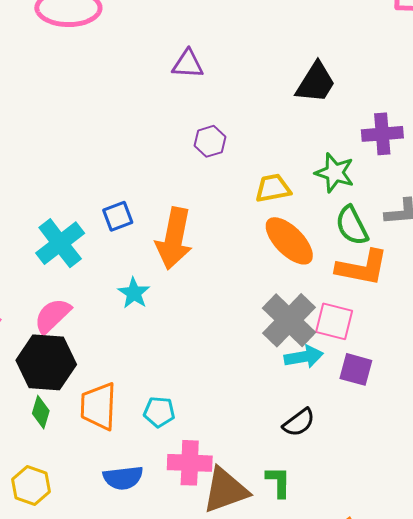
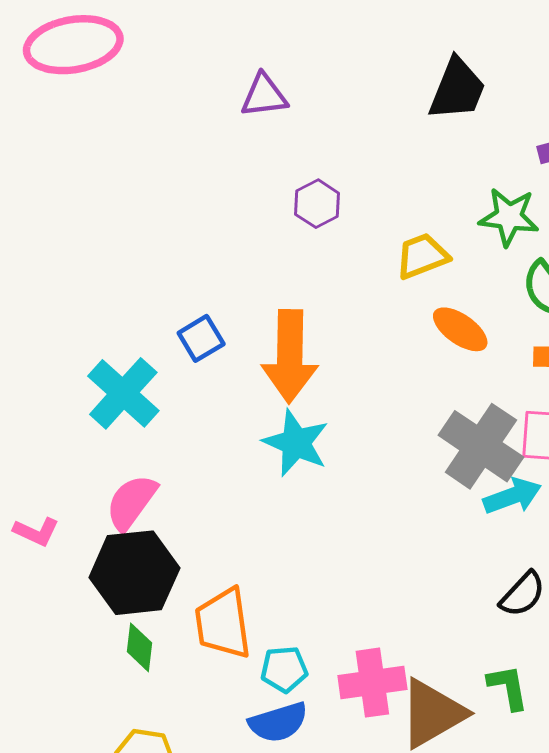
orange ellipse: (289, 241) -> (460, 329), size x0.7
cyan star: (134, 293) -> (296, 443), moved, size x1.4
cyan pentagon: (159, 412) -> (284, 669), moved

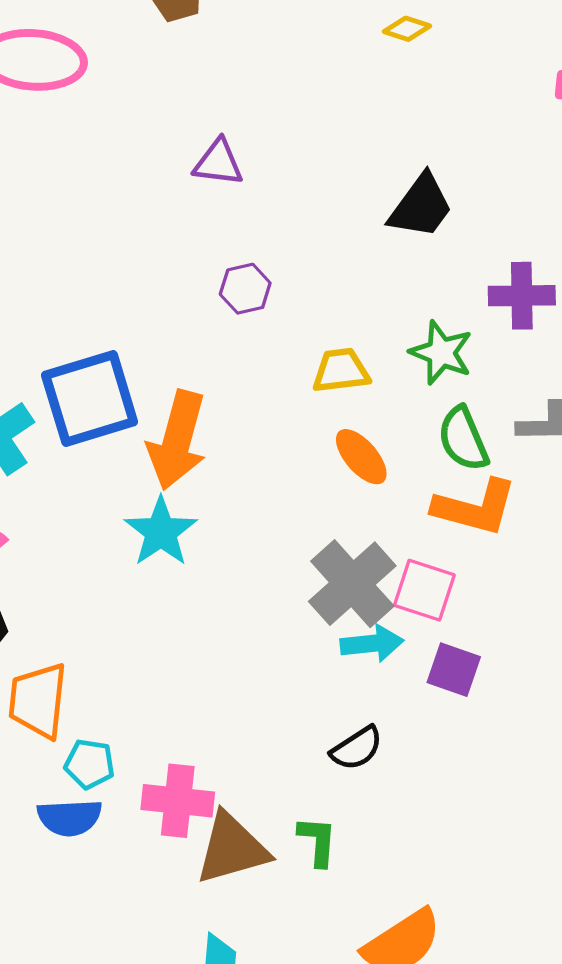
blue square: (201, 338) -> (90, 399), size x2.0

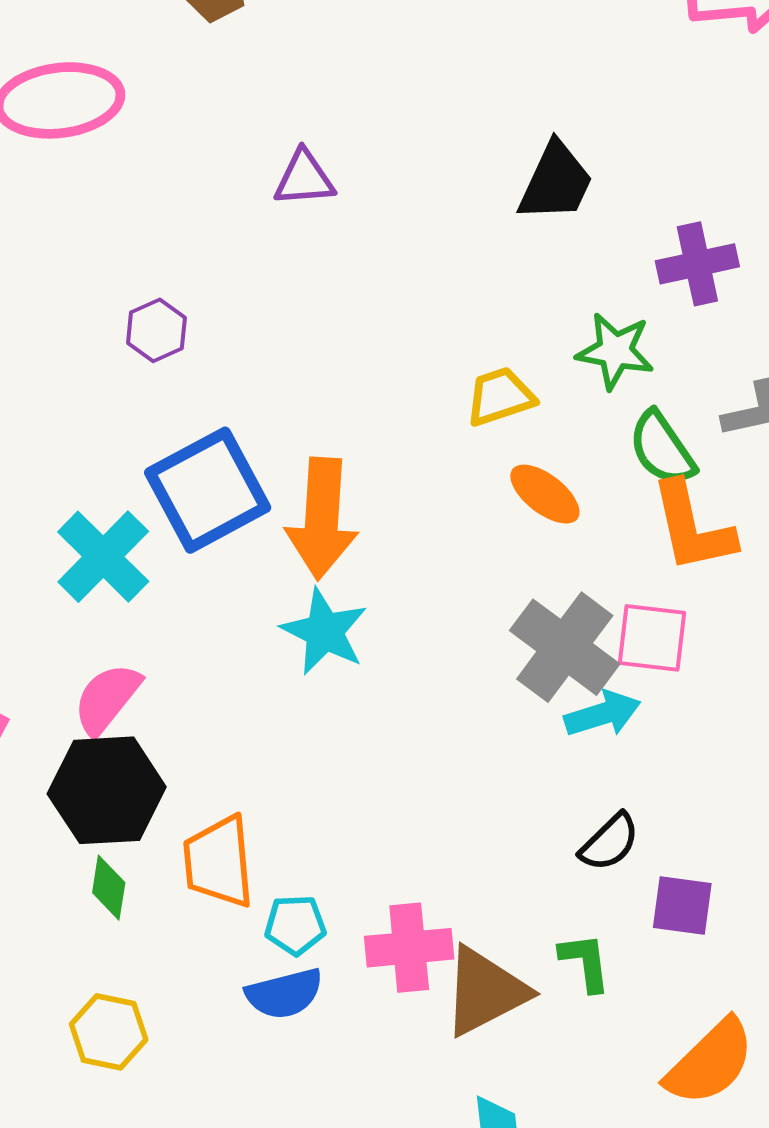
purple hexagon: (245, 289) -> (156, 330), moved
orange L-shape: (475, 507) -> (692, 527), turned 74
purple square: (454, 670) -> (682, 906), moved

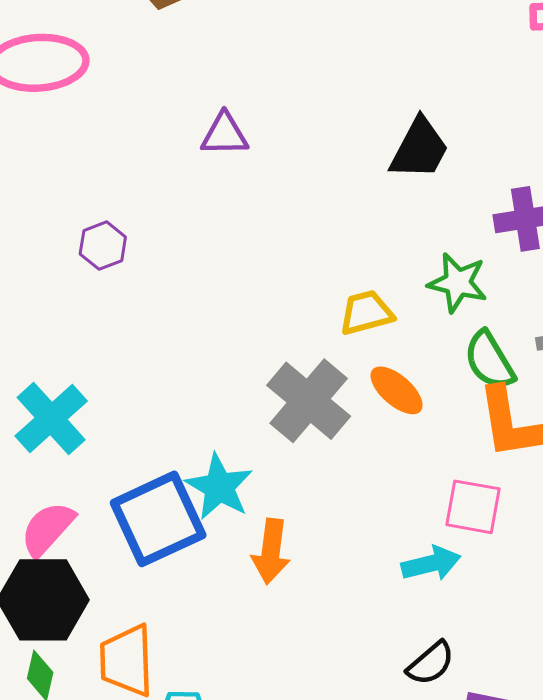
blue square: (208, 490) -> (158, 519), moved
orange arrow: (322, 519) -> (271, 551), moved, size x0.7
gray cross: (565, 647) -> (309, 401), moved

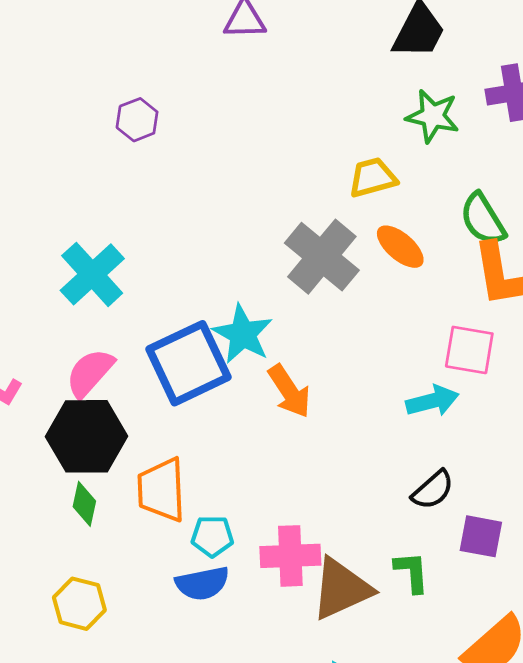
green star: (458, 283) -> (433, 116), moved
orange arrow: (271, 551) -> (289, 391), turned -40

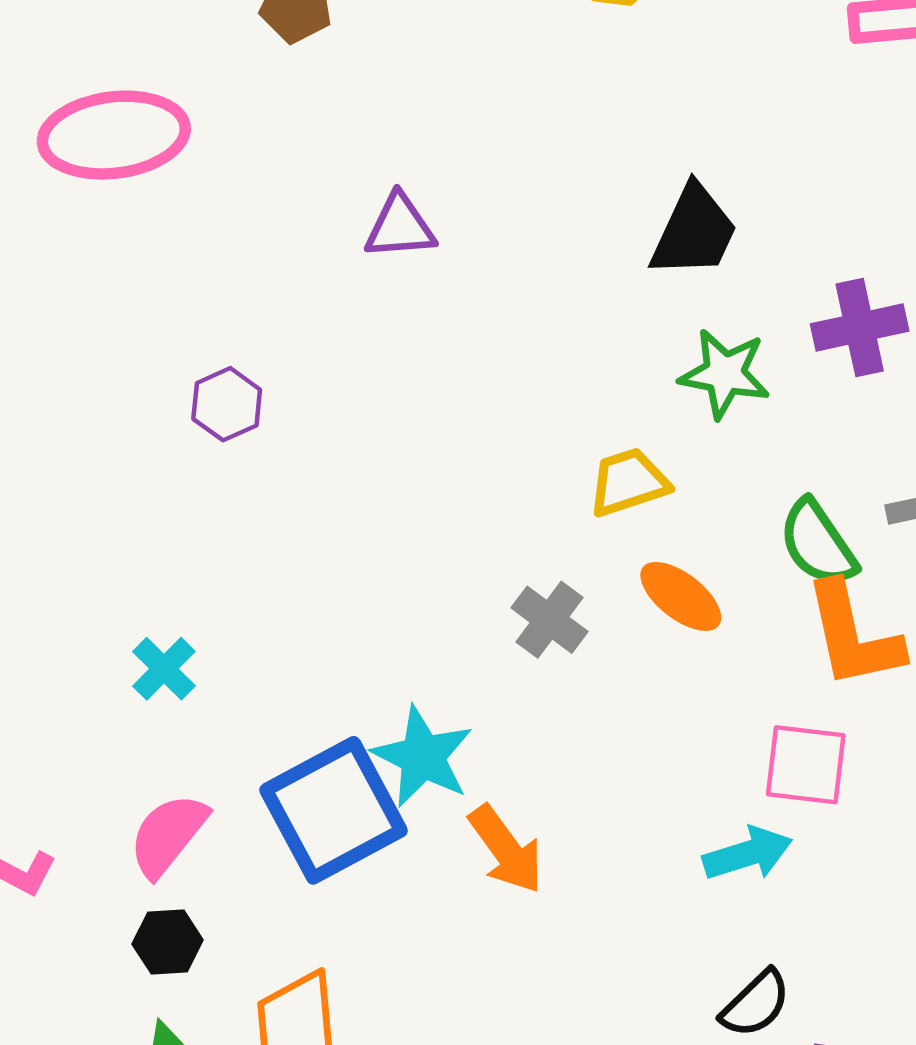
gray cross: (322, 257) -> (549, 620), size x0.6
cyan cross: (92, 274) -> (164, 669), size x0.6
black hexagon: (86, 436) -> (168, 942), size x0.5

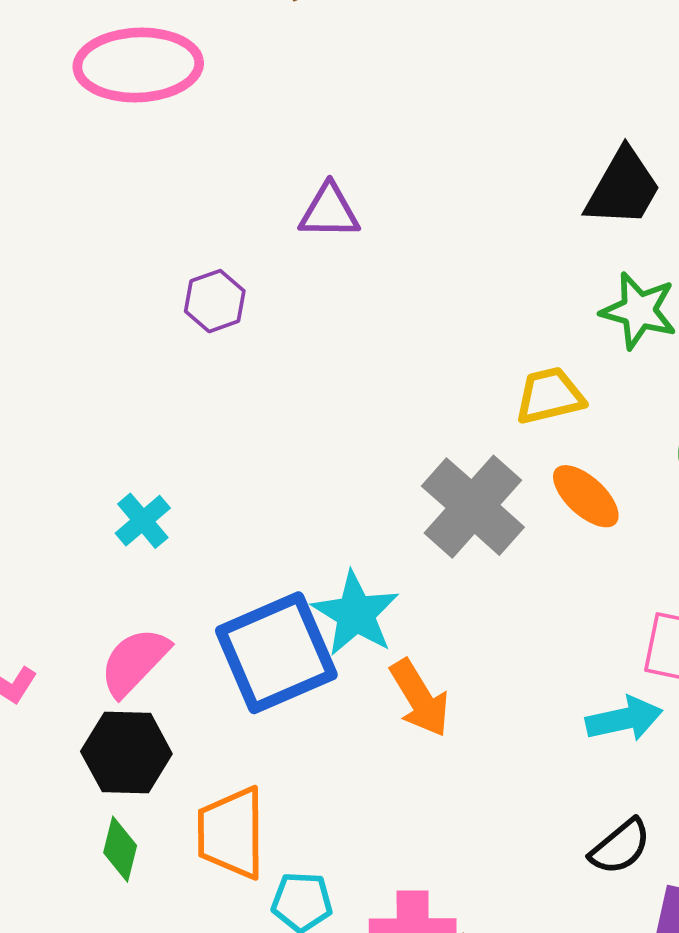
purple triangle: (400, 227) -> (329, 211), moved
gray cross: (549, 620) -> (473, 507), size x1.6
black hexagon: (168, 942) -> (126, 753), size x1.5

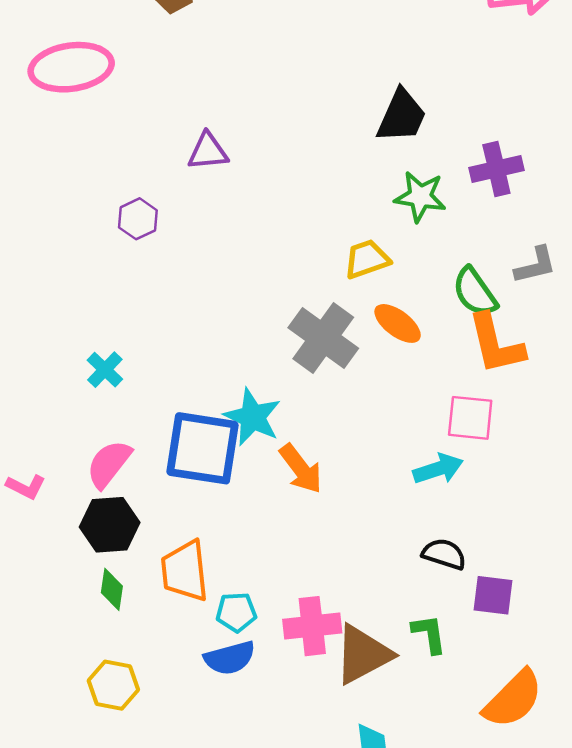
blue square: (276, 653) -> (203, 448), turned 38
black semicircle: (620, 847) -> (444, 554), turned -117

